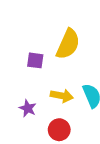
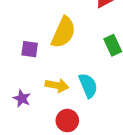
red circle: (59, 130) -> (67, 121), moved

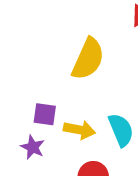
purple square: (30, 49) -> (45, 114), moved

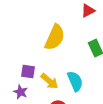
yellow arrow: (79, 130) -> (49, 81), turned 30

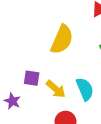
purple star: (21, 92) -> (12, 101), moved

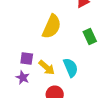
purple star: (12, 101) -> (23, 78), moved

